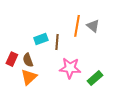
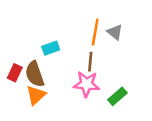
brown line: (57, 42) -> (90, 62), moved
brown semicircle: (28, 60) -> (35, 74), size x1.5

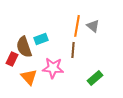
brown semicircle: (35, 74) -> (24, 47), moved
pink star: (87, 84) -> (53, 68), moved
orange triangle: (36, 95) -> (29, 77), turned -30

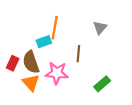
orange line: (77, 26) -> (55, 28), moved
gray triangle: (93, 26) -> (100, 28), turned 32
brown semicircle: (24, 47) -> (31, 62), moved

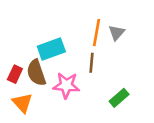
orange line: (55, 28) -> (96, 33), moved
cyan rectangle: (44, 42) -> (51, 49), size x1.5
orange triangle: (31, 83) -> (22, 103), moved

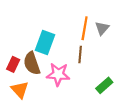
cyan rectangle: (51, 49) -> (45, 42), turned -50

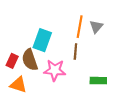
green rectangle: (104, 85) -> (98, 81), turned 42
orange triangle: (20, 90) -> (18, 85), turned -30

